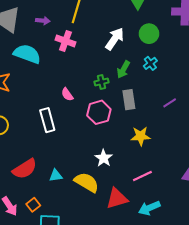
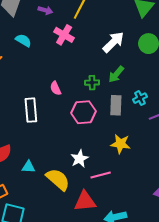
cyan semicircle: (27, 54) -> (23, 40), size x0.6
cyan cross: (150, 63) -> (140, 98), moved
pink line: (142, 176) -> (101, 175), moved

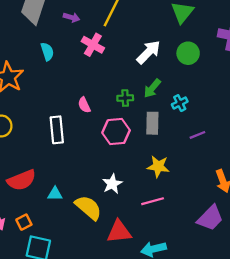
cyan semicircle: (23, 40) -> (47, 52), turned 42
cyan cross: (140, 98) -> (180, 103), moved
pink line: (101, 175) -> (153, 201), moved

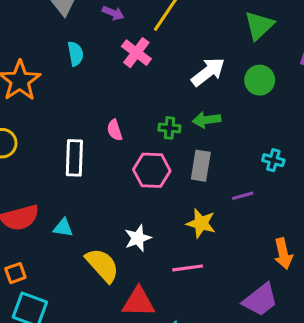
green arrow: (152, 88) -> (207, 120), turned 36
cyan cross: (180, 103) -> (273, 160), moved, turned 35
purple line: (197, 135) -> (243, 196), moved
cyan triangle: (55, 194) -> (63, 228), moved

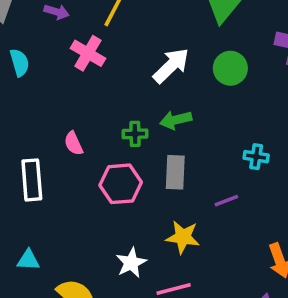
white star: (138, 238) -> (131, 263), moved

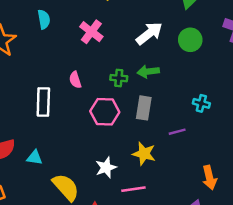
pink cross: (88, 53) -> (91, 32), moved

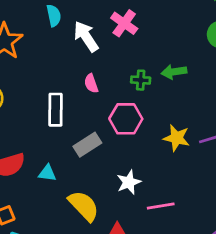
pink cross: (91, 32) -> (124, 23), moved
white arrow: (149, 33) -> (86, 37), moved, turned -84
gray rectangle: (144, 108) -> (87, 145), moved, turned 50
yellow star: (144, 154) -> (177, 138), moved

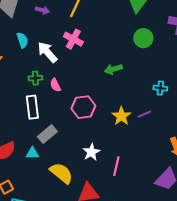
green cross: (141, 80) -> (35, 78), moved
yellow star: (177, 138) -> (121, 116), turned 30
gray rectangle: (87, 145) -> (47, 134), moved
pink line: (161, 206) -> (116, 166), turned -60

